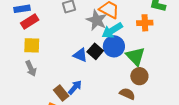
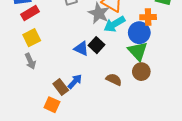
yellow square: (32, 45) -> (32, 38), turned -30
blue circle: (114, 46) -> (139, 33), moved
brown semicircle: (127, 94) -> (114, 79), moved

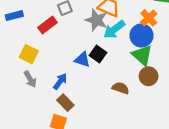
red rectangle: (30, 13) -> (48, 25), moved
orange cross: (148, 17) -> (149, 18), turned -35
yellow square: (32, 38) -> (29, 54), turned -30
blue arrow: (75, 82) -> (60, 81), moved

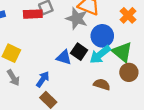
red rectangle: (48, 25) -> (33, 14), moved, turned 36
cyan arrow: (114, 30) -> (100, 55), moved
blue circle: (141, 35) -> (102, 36), moved

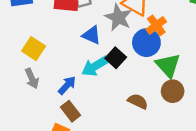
orange cross: (128, 15) -> (156, 25), moved
cyan arrow: (100, 55) -> (95, 66), moved
blue triangle: (64, 57) -> (92, 35), moved

